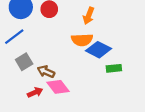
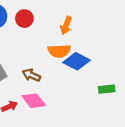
green rectangle: (114, 68) -> (107, 89), moved
brown arrow: (46, 72) -> (31, 75), moved

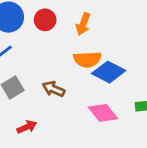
orange arrow: (66, 25) -> (83, 24), moved
pink diamond: (34, 101) -> (103, 113), moved

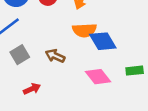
blue diamond: (109, 72) -> (103, 41), turned 32

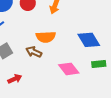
orange semicircle: (84, 30) -> (46, 37), moved
blue diamond: (103, 41) -> (89, 40), moved

